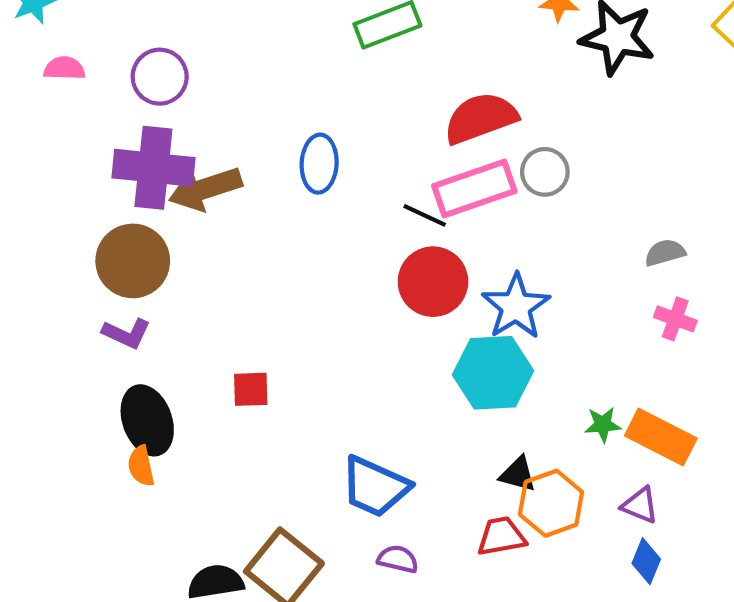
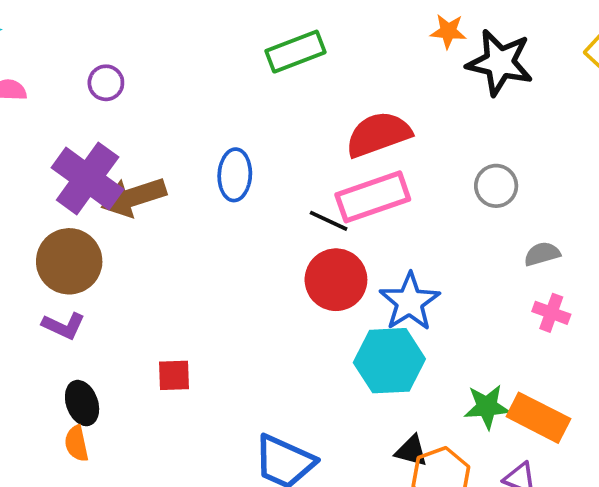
purple circle: (160, 77) -> (106, 83), moved, size x0.7
purple cross: (153, 168) -> (88, 179), turned 30
gray circle: (545, 172) -> (496, 186), moved
black ellipse: (147, 420) -> (82, 403), size x0.7
green star: (603, 425) -> (487, 407), size x1.4

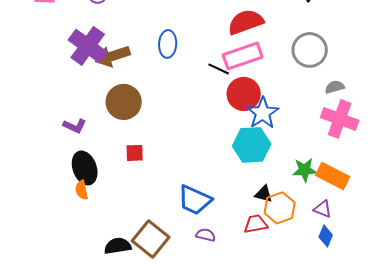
gray circle: (496, 186) -> (310, 50), size x1.5
brown circle: (69, 261) -> (124, 102), moved
red circle: (336, 280) -> (244, 94), moved
pink cross: (551, 313) -> (340, 119), size x1.8
black ellipse: (82, 403) -> (85, 168), size x1.4

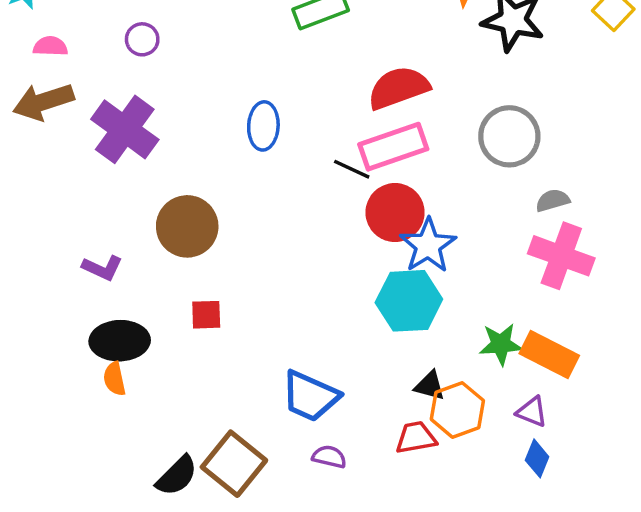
brown arrow: (113, 56) -> (43, 102), moved
black ellipse: (85, 168) -> (120, 341), turned -72
black semicircle: (118, 246) -> (177, 476), turned 144

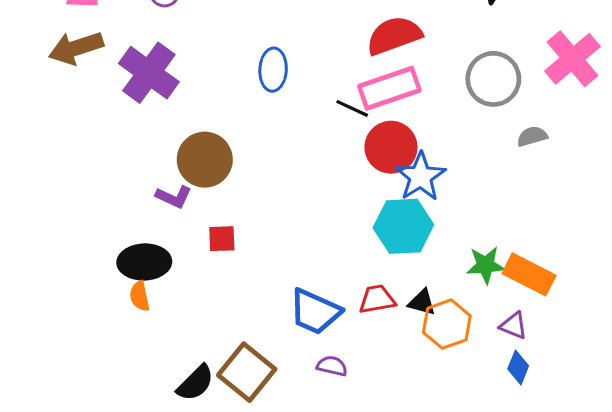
pink cross: (561, 256) -> (572, 59), moved, turned 30
purple L-shape: (102, 268) -> (174, 197), moved
red trapezoid: (416, 438) -> (377, 299), moved

